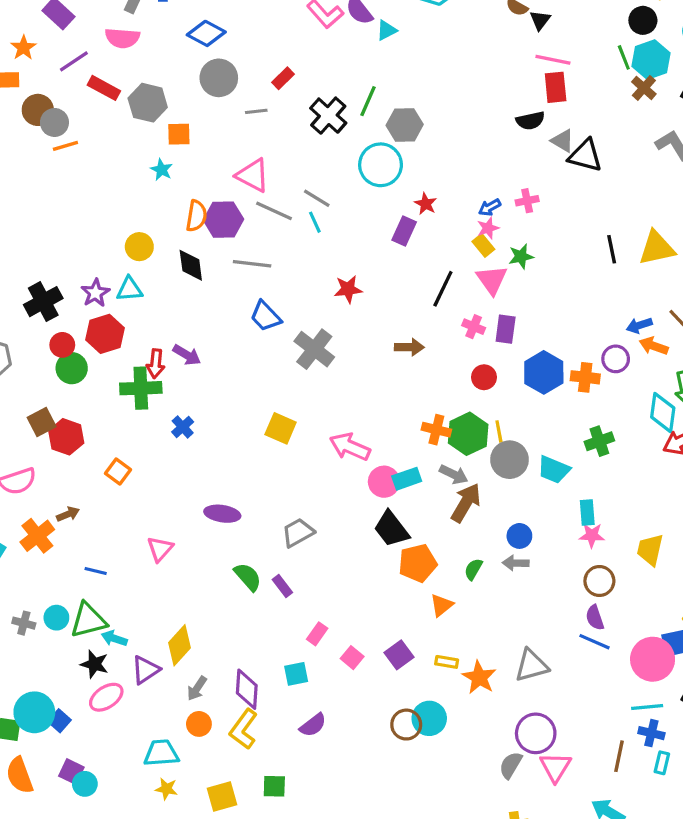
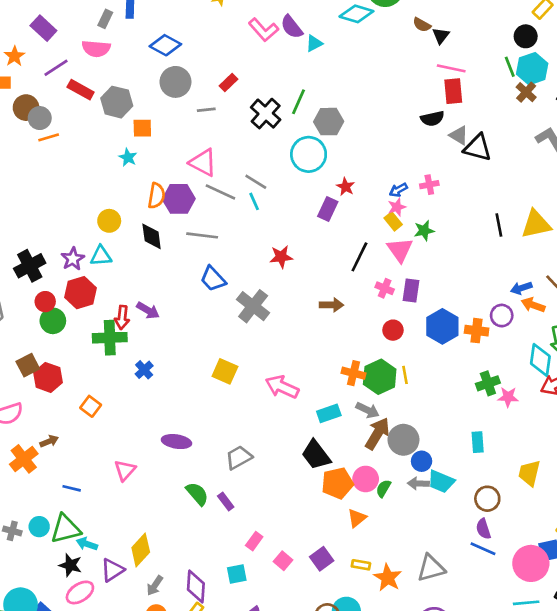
gray circle: (509, 460) -> (403, 440), moved
cyan trapezoid: (554, 470) -> (441, 481), moved
pink circle: (384, 482) -> (366, 479), moved
pink star: (592, 535) -> (508, 397), moved

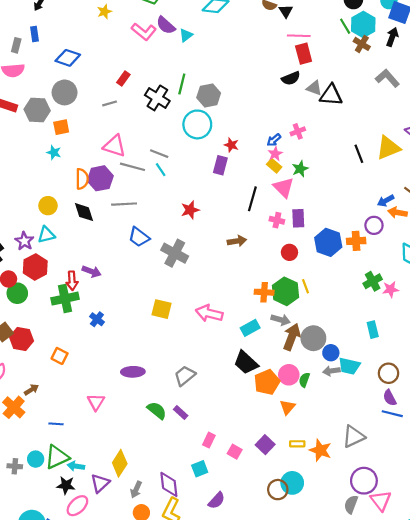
gray circle: (175, 82) -> (65, 92), moved

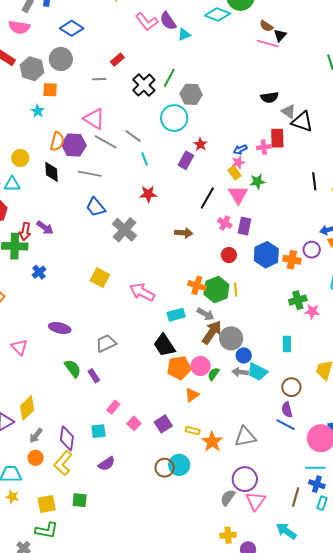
pink line: (299, 36) -> (268, 43), moved
red rectangle: (304, 54) -> (277, 138), moved
cyan line: (161, 170) -> (145, 159), moved
pink triangle: (96, 402) -> (19, 347), turned -30

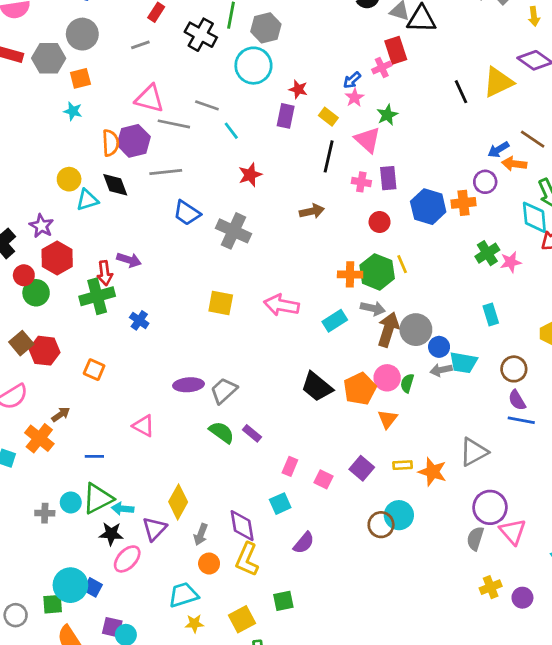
yellow rectangle: (234, 173) -> (328, 117), moved
cyan triangle: (12, 184) -> (87, 200), moved
gray trapezoid: (106, 343) -> (224, 391), moved
black trapezoid: (164, 345) -> (317, 387), moved

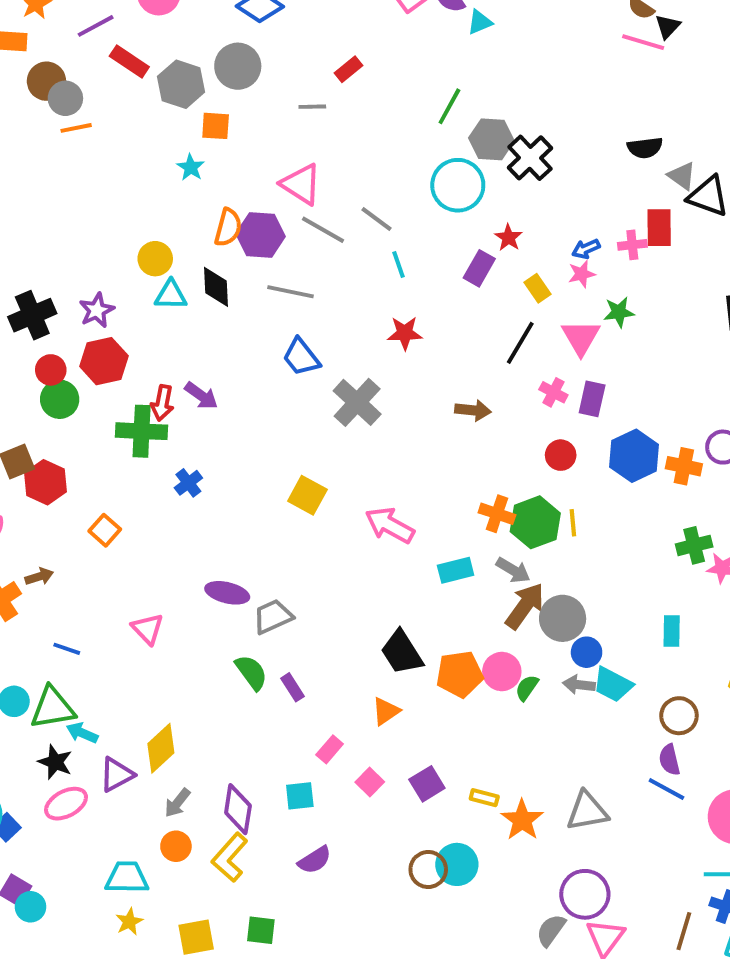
black cross: (201, 35) -> (530, 158), moved
orange triangle: (388, 419) -> (386, 711), moved
yellow star: (194, 623) -> (129, 922), turned 30

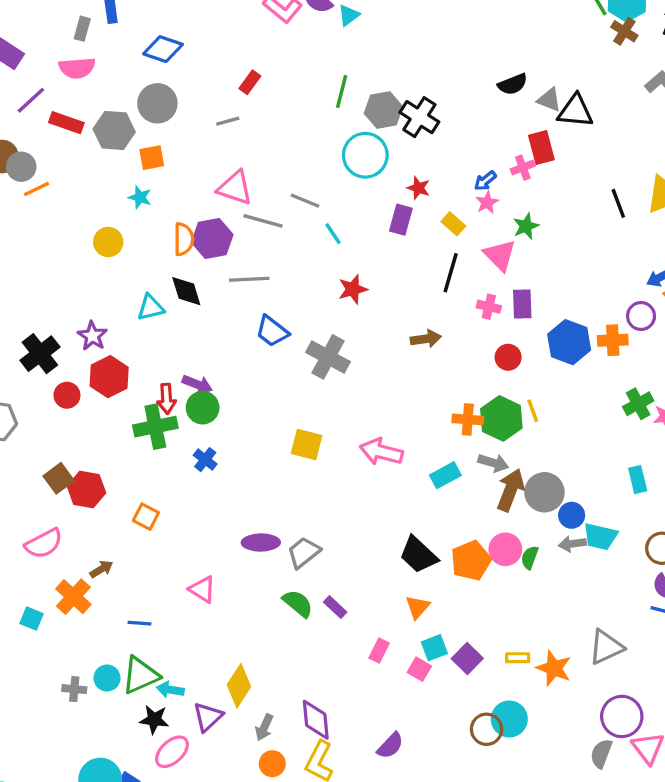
yellow circle: (155, 259) -> (108, 242), moved
green circle: (60, 399) -> (203, 408), moved
cyan square: (300, 796) -> (434, 648), moved

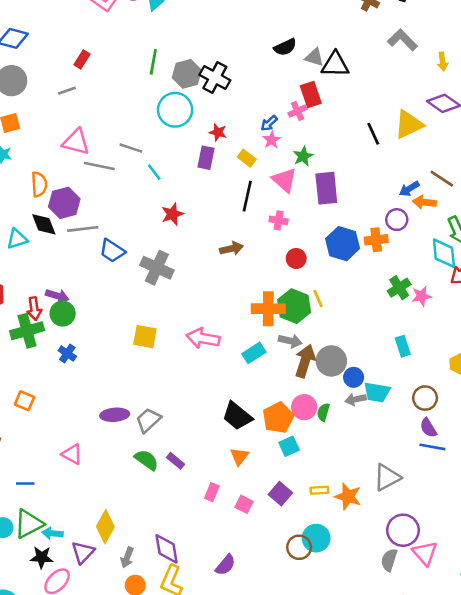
purple hexagon: (212, 239) -> (64, 203), moved
gray line: (249, 279) -> (83, 229), moved
purple rectangle: (522, 304) -> (326, 188), moved, size x1.4
orange cross: (468, 419) -> (268, 309), size x1.4
cyan square: (434, 648) -> (289, 446), moved

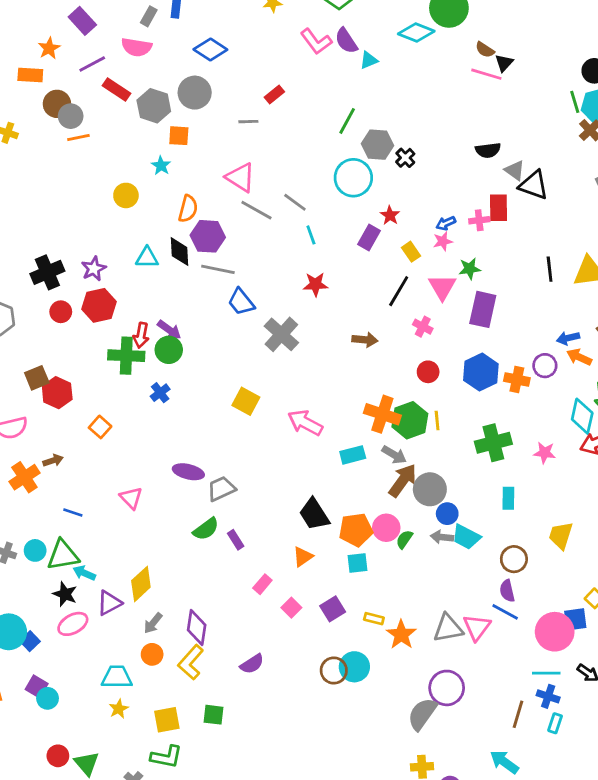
black cross: (215, 78) -> (405, 158), size x0.6
green cross: (399, 288) -> (493, 443), moved, size x1.4
green semicircle: (147, 460) -> (206, 529), turned 90
pink triangle: (425, 553) -> (477, 627), moved
gray semicircle: (389, 560) -> (422, 714), size x1.4

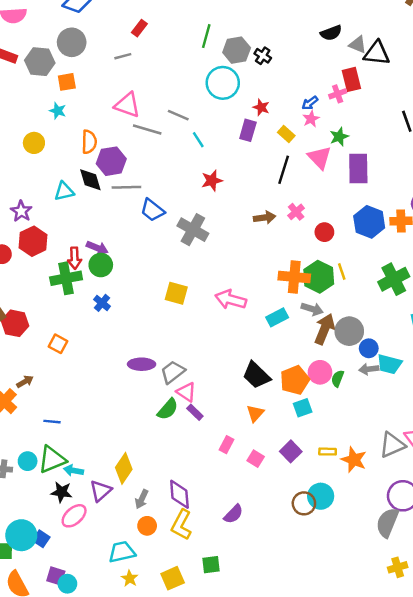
pink cross: (423, 327) -> (296, 212), moved, turned 35
pink triangle: (131, 498) -> (186, 392), moved

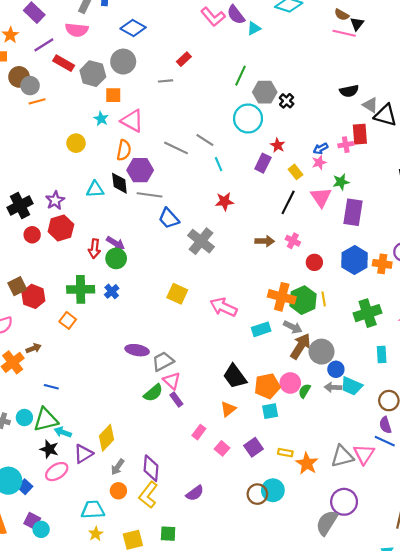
pink triangle: (127, 105) -> (132, 121), moved
pink cross: (296, 212) -> (293, 241), turned -32
green cross: (66, 278) -> (81, 289), moved

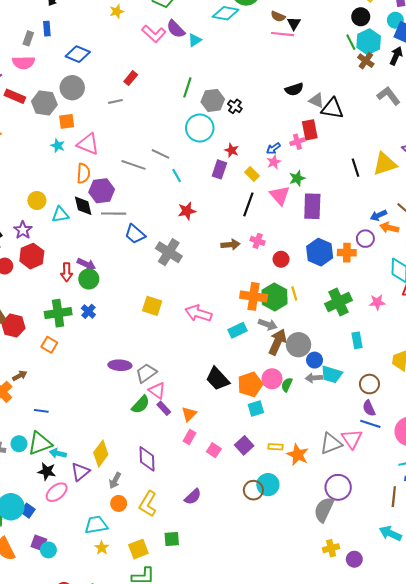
yellow circle: (76, 143) -> (37, 200), moved
orange triangle: (228, 409) -> (189, 414), moved
purple diamond: (151, 468) -> (147, 459), moved

